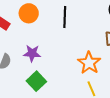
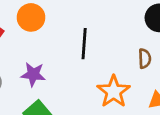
black line: (65, 17) -> (84, 44), moved

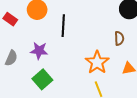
black line: (84, 44) -> (63, 26), moved

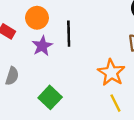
purple star: (39, 51) -> (42, 46), moved, turned -30

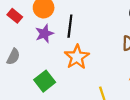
orange star: (111, 73) -> (77, 57), moved

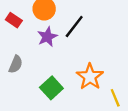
black line: (70, 26) -> (74, 27), turned 35
orange star: (77, 57) -> (90, 77), moved

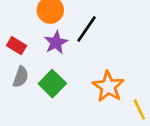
red rectangle: (14, 20) -> (17, 46), moved
green square: (51, 88) -> (52, 84), moved

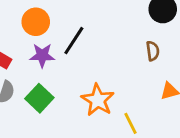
purple star: (56, 43) -> (42, 55), turned 30

